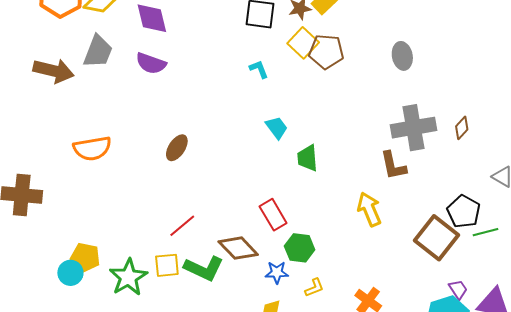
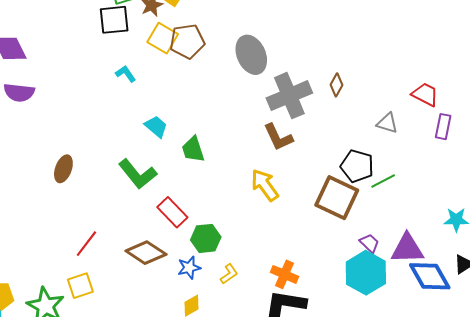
gray ellipse: (402, 56) -> (251, 55), moved, size x1.4
green L-shape: (204, 268) -> (138, 174), moved, turned 39

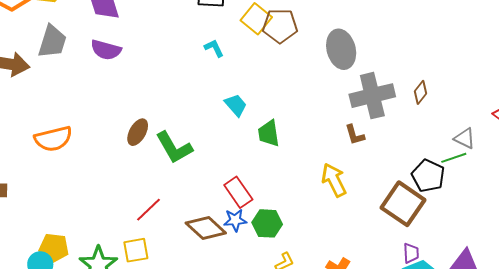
brown L-shape: (278, 137) -> (355, 135), size x0.7
green L-shape: (138, 174) -> (174, 148), moved
green line: (383, 181) -> (454, 158), moved
purple trapezoid: (369, 243) -> (411, 253), moved, turned 35
blue star: (189, 268) -> (235, 220), moved

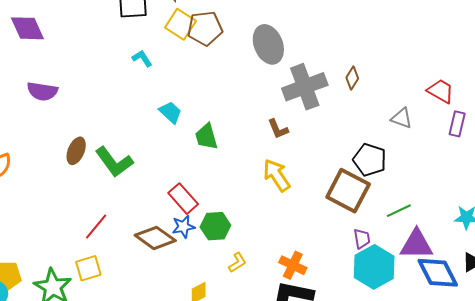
purple semicircle: (106, 50) -> (42, 91), moved
brown L-shape: (355, 135) -> (278, 129), moved
green line: (454, 158) -> (399, 211), moved

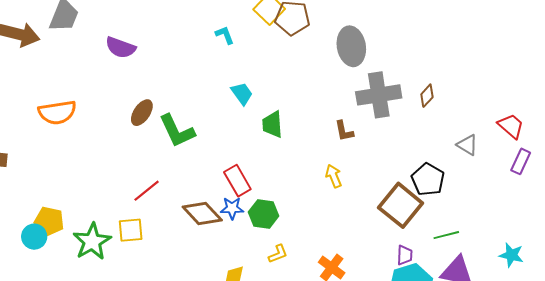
yellow arrow: (277, 175) -> (334, 176), size x0.7

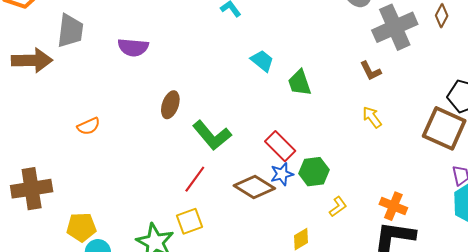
orange semicircle: (57, 112) -> (89, 126), size x0.6
green L-shape: (177, 131) -> (212, 135), moved
yellow pentagon: (49, 221) -> (81, 227), moved

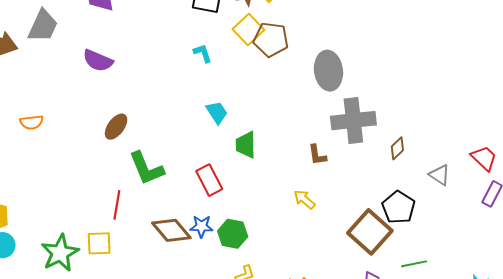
brown diamond: (442, 16) -> (397, 148), moved
yellow arrow: (372, 117) -> (304, 199), turned -30
red rectangle: (280, 146) -> (209, 180), moved
red line: (195, 179) -> (117, 205), turned -44

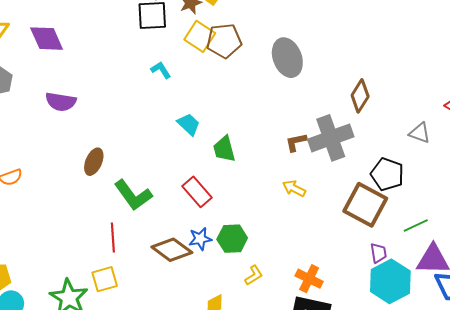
gray cross: (353, 121) -> (331, 138), moved
brown diamond: (397, 148) -> (360, 96), moved, size x1.4
brown L-shape: (317, 155) -> (296, 142), turned 100

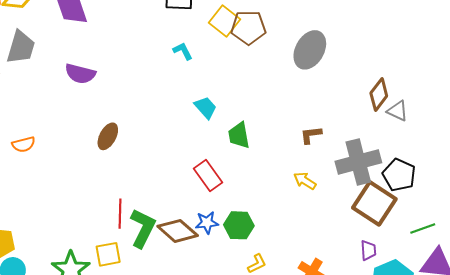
gray ellipse: (287, 58) -> (310, 50), turned 45
gray triangle: (420, 133) -> (397, 111), moved
gray cross: (331, 138) -> (358, 162), moved
green L-shape: (133, 195) -> (143, 228), moved, turned -123
purple trapezoid: (378, 253) -> (368, 250), moved

